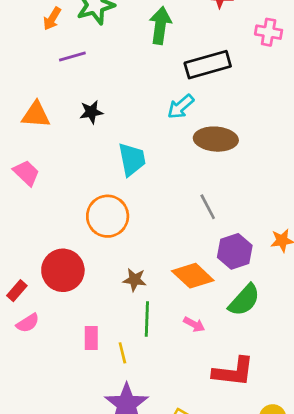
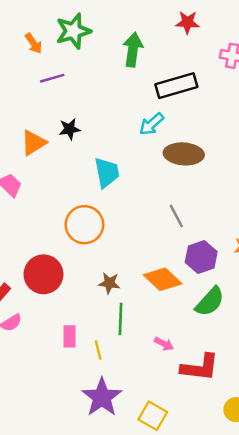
orange arrow: (52, 19) -> (34, 43), turned -65
orange triangle: (36, 115) -> (34, 143), moved, turned -36
pink arrow: (194, 324) -> (164, 344), moved

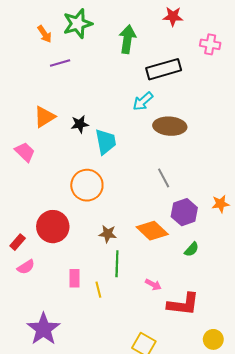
black star: (70, 129) -> (80, 124), moved
green semicircle: (210, 302) -> (192, 249), size x0.6
purple star: (102, 397) -> (43, 329), moved

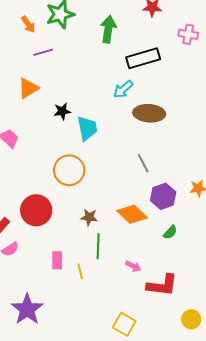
orange triangle: (45, 117) -> (28, 88), moved

